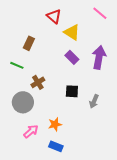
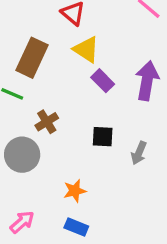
yellow triangle: (72, 32) -> (86, 49), moved
brown rectangle: (29, 43) -> (32, 58), size x1.6
pink arrow: (31, 131) -> (22, 222), moved

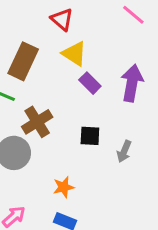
brown cross: (47, 122) -> (37, 122), size x1.4

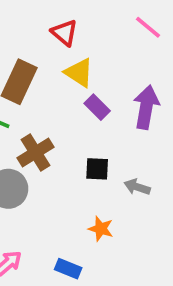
gray arrow: (124, 151) -> (137, 187), turned 85
orange star: (64, 187) -> (101, 229), moved, turned 30

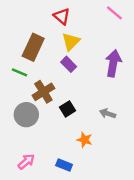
yellow triangle: (79, 73) -> (71, 41), turned 42
purple rectangle: (97, 107) -> (69, 64), moved
black square: (97, 169) -> (67, 109), moved, turned -35

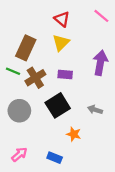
red triangle: (62, 16) -> (62, 19), moved
purple rectangle: (69, 64) -> (65, 75), moved, turned -40
brown cross: (43, 92) -> (35, 78), moved
black square: (67, 109) -> (58, 105), size x1.6

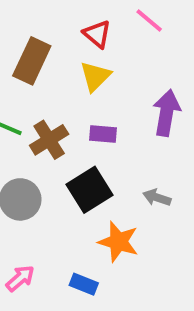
pink line: (101, 16) -> (149, 20), moved
brown rectangle: (26, 48) -> (32, 61), moved
orange star: (74, 134) -> (118, 242), size x1.5

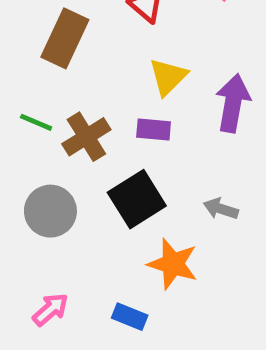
yellow triangle: (95, 76) -> (168, 77), moved

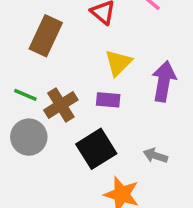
gray circle: (50, 211) -> (29, 137), moved

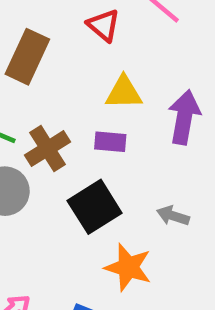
yellow triangle: (118, 63) -> (124, 93), turned 44

